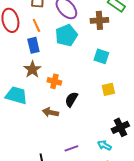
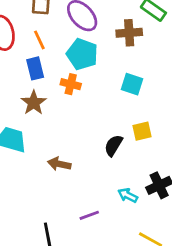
cyan pentagon: (66, 35) -> (82, 54), turned -30
orange cross: (54, 81) -> (71, 84), moved
black semicircle: (71, 99) -> (113, 145), moved
cyan arrow: (104, 145) -> (128, 195), moved

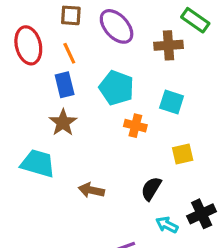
cyan pentagon: (82, 54) -> (117, 88), moved
orange cross: (71, 84) -> (135, 126), moved
black semicircle: (113, 145) -> (151, 189), moved

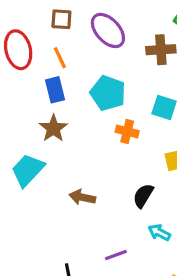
cyan trapezoid: (38, 163) -> (28, 170), turned -63

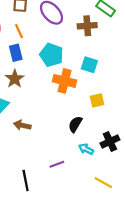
orange cross: (127, 132) -> (64, 81), size x1.5
brown arrow: (82, 197) -> (22, 125), moved

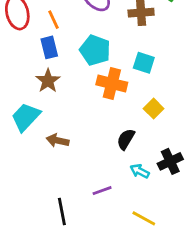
yellow square: (97, 100) -> (154, 109), turned -32
yellow line: (103, 183) -> (144, 218), moved

